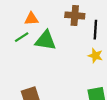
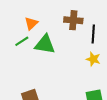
orange triangle: (31, 19) -> (31, 23), turned -40

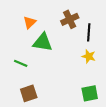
brown cross: (73, 20) -> (70, 19), turned -30
green line: (22, 41) -> (21, 63), moved, turned 56

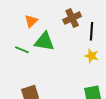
green line: (21, 63) -> (22, 50), moved

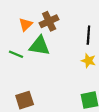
brown cross: (72, 18) -> (49, 21), moved

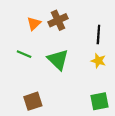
green triangle: (39, 46) -> (58, 60), moved, turned 35

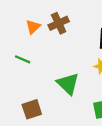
green triangle: (58, 60) -> (68, 84), moved

